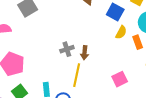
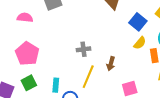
brown arrow: (85, 53) -> (111, 64), moved

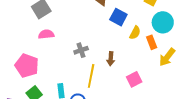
pink semicircle: (25, 18) -> (46, 34), moved
blue square: (138, 22) -> (118, 17), moved

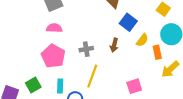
brown arrow: (111, 59) -> (114, 45), moved
pink pentagon: (27, 66) -> (53, 56), moved

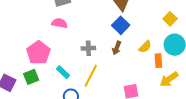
blue square: (128, 22) -> (121, 25), moved
pink pentagon: (53, 56) -> (38, 53), moved
cyan rectangle: (60, 86) -> (63, 72), moved, turned -56

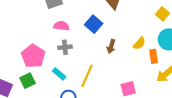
pink semicircle: (59, 23) -> (61, 26), moved
blue square: (121, 25) -> (94, 24), moved
gray cross: (88, 48) -> (65, 47), moved

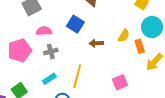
brown arrow: (111, 46) -> (96, 43), turned 80
pink pentagon: (33, 56) -> (20, 50), moved, turned 30
cyan rectangle: (59, 74) -> (49, 79), turned -64

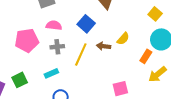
yellow semicircle: (124, 36) -> (123, 39), moved
orange rectangle: (140, 46) -> (146, 56), turned 40
yellow line: (77, 76) -> (81, 55), moved

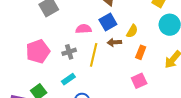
blue square: (86, 24) -> (108, 22), moved, turned 30
pink semicircle: (54, 25) -> (84, 29), moved
orange rectangle: (146, 56) -> (141, 52), moved

